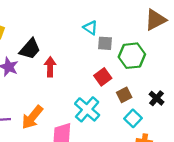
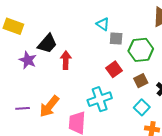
brown square: (124, 95) -> (141, 81), moved
cyan cross: (87, 109) -> (100, 99), turned 30

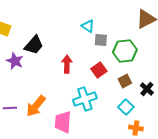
red arrow: (66, 60) -> (67, 64), moved

